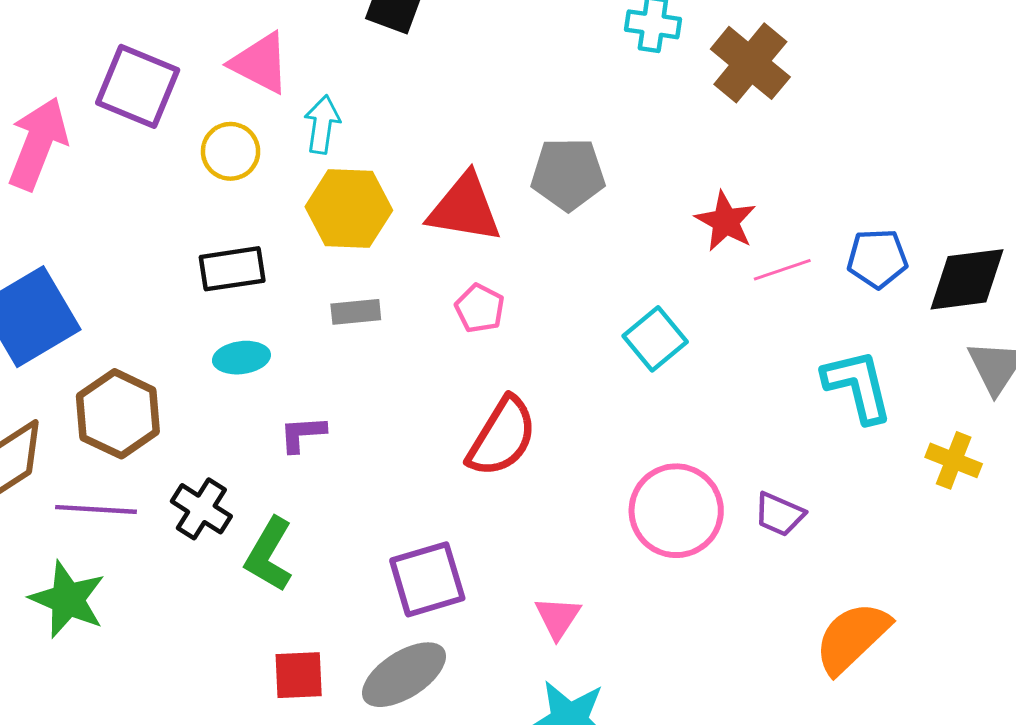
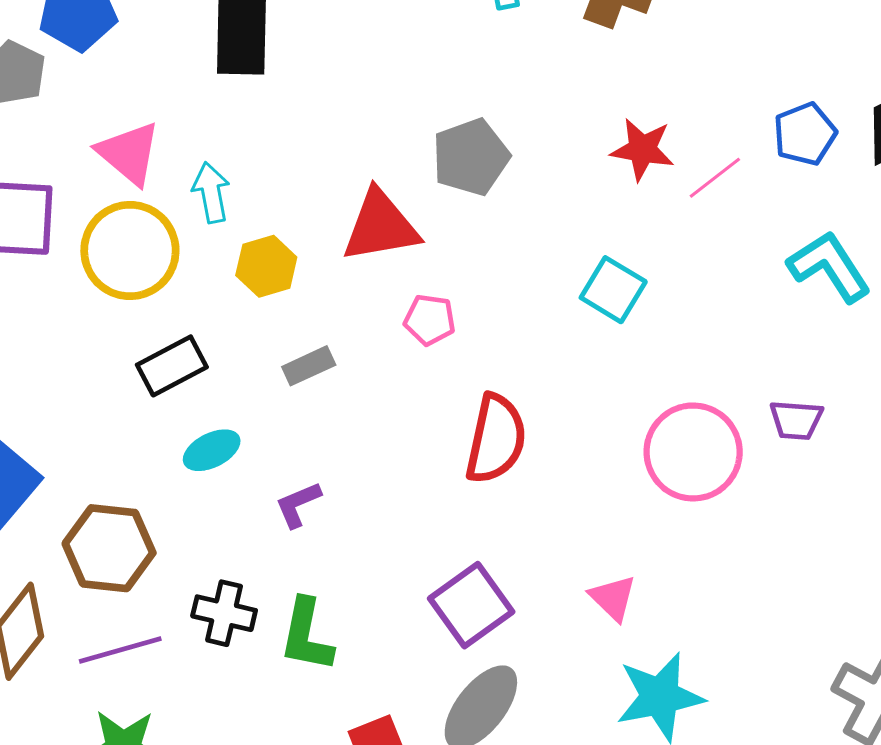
pink triangle: (260, 63) -> (129, 153), turned 32
yellow circle: (231, 151) -> (130, 250), size x1.6
yellow hexagon: (349, 208) -> (266, 266), size x0.7

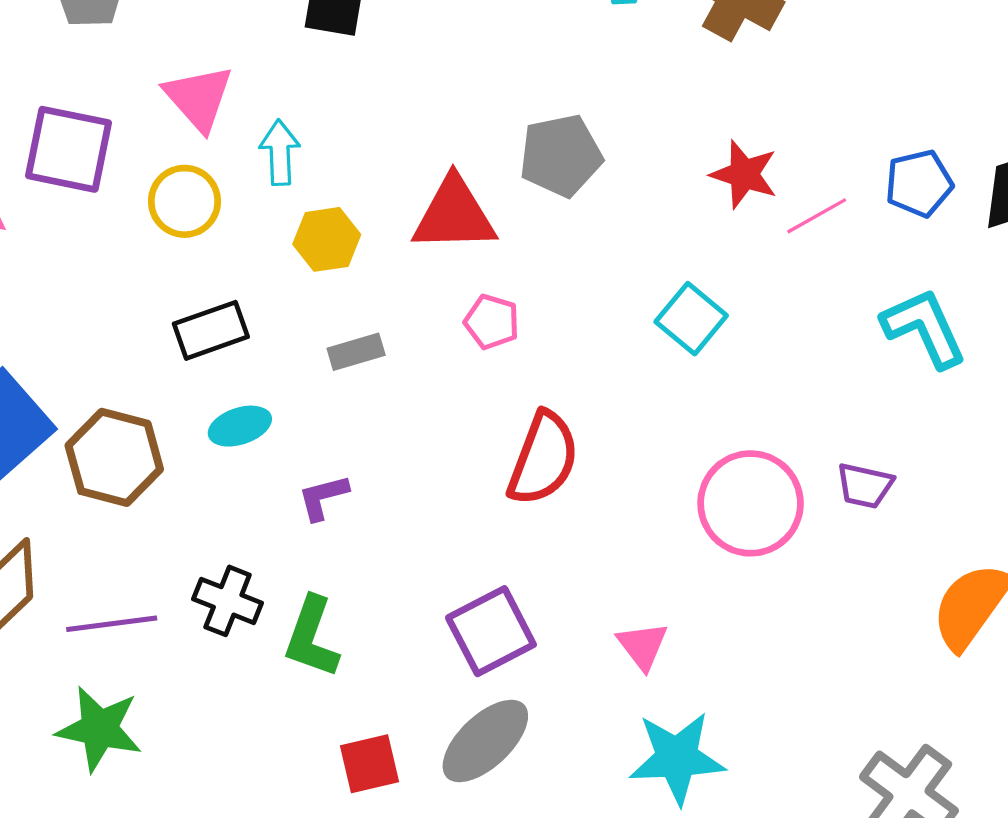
yellow circle: (130, 250) -> (184, 201), size x0.7
brown hexagon: (109, 548) -> (114, 457), moved

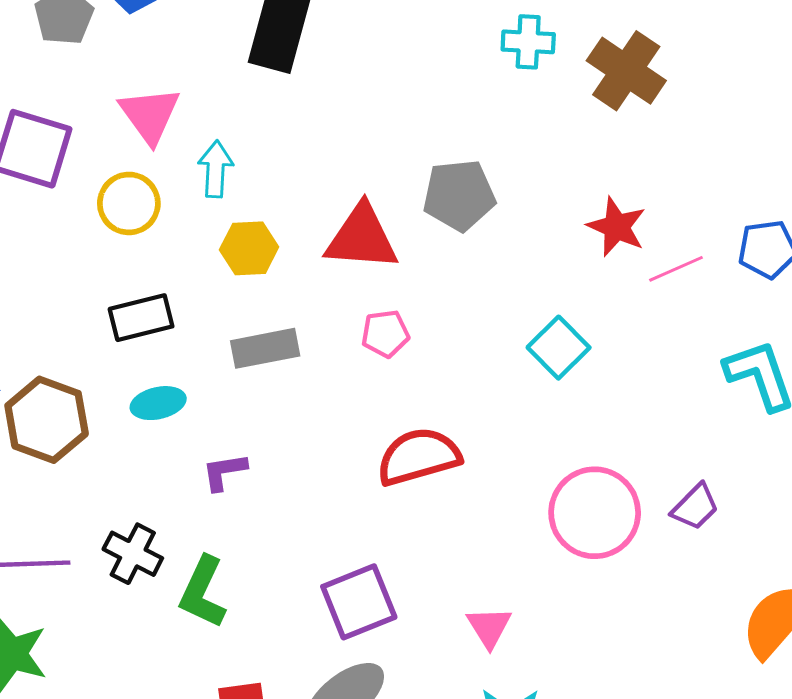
pink pentagon: (492, 322) -> (385, 334), turned -30
gray rectangle: (356, 352) -> (265, 348), size x1.4
red semicircle: (543, 459) -> (419, 457), turned -132
purple trapezoid: (865, 486) -> (695, 507), turned -63

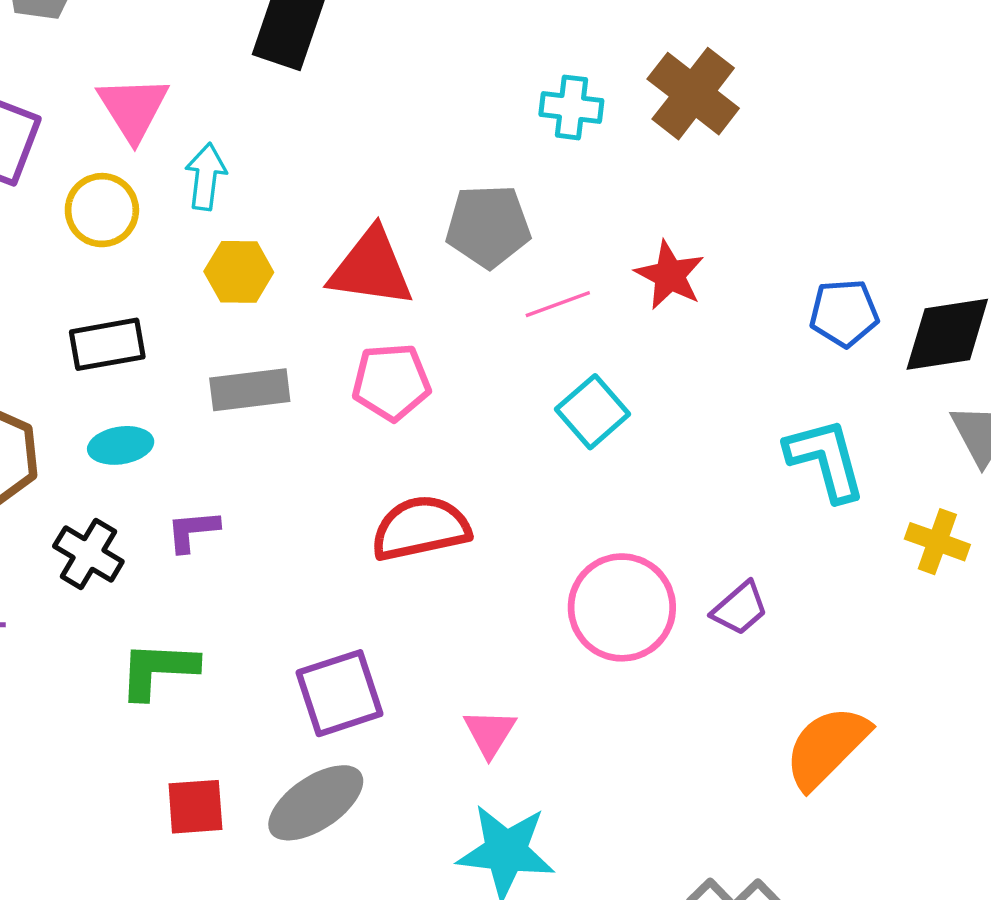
cyan cross: (528, 42) -> (571, 107), moved
pink line: (676, 269) -> (558, 304), moved
pink pentagon: (385, 334) -> (391, 382), size x1.4
black cross: (133, 554) -> (88, 554), moved
green L-shape: (203, 592) -> (158, 670), turned 64

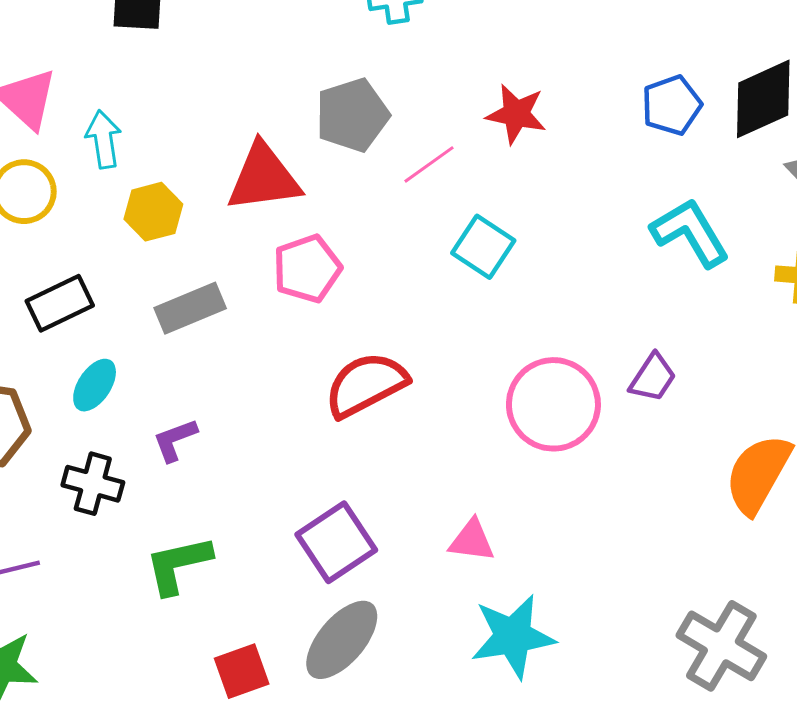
cyan ellipse: (121, 445) -> (95, 385), turned -32
pink triangle: (490, 733) -> (472, 541), turned -39

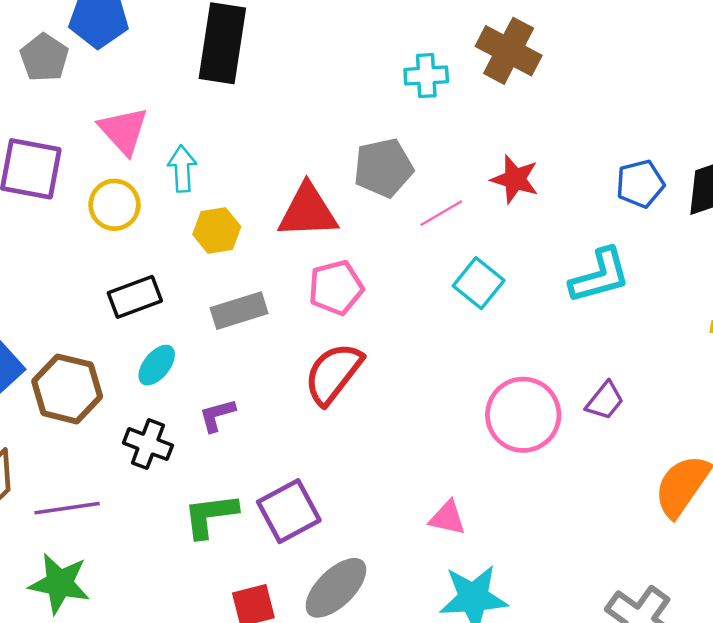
cyan L-shape: (690, 233) -> (600, 276), moved, turned 100
red semicircle: (366, 385) -> (333, 374), moved, turned -30
purple square: (336, 542) -> (289, 511), moved

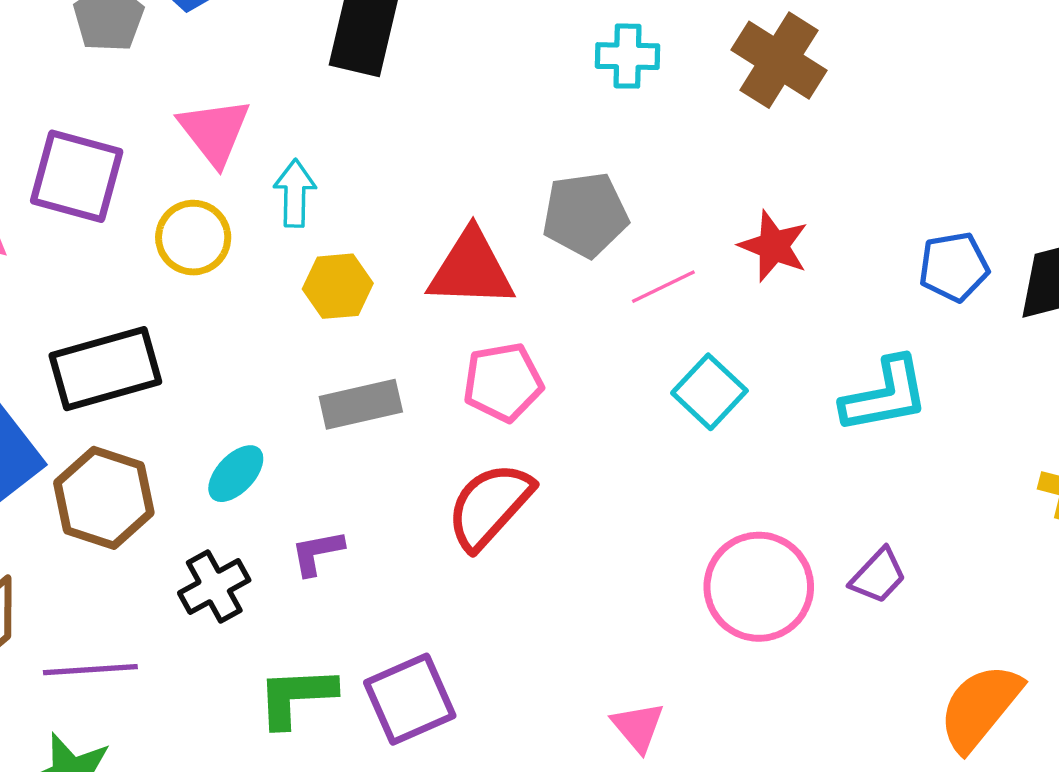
cyan cross: (426, 76) -> (628, 56), moved
black rectangle: (135, 297) -> (105, 369), moved, size x1.4
black cross: (148, 444) -> (214, 586), turned 36
pink triangle: (448, 518) -> (638, 727), turned 33

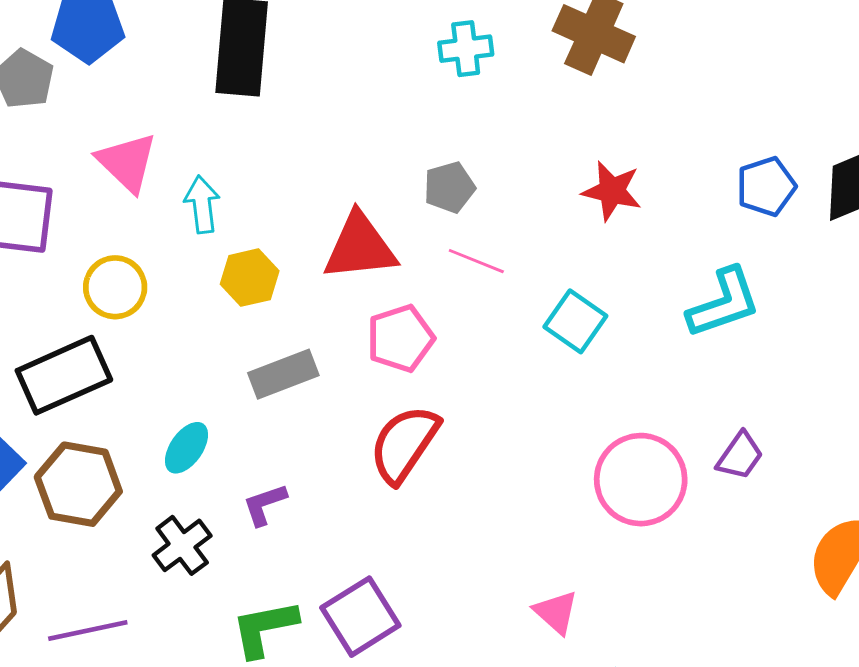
gray pentagon: (585, 215) -> (449, 187), size x0.7
yellow circle: (193, 238) -> (115, 287), moved
pink line: (663, 287) -> (476, 261), moved, turned 56

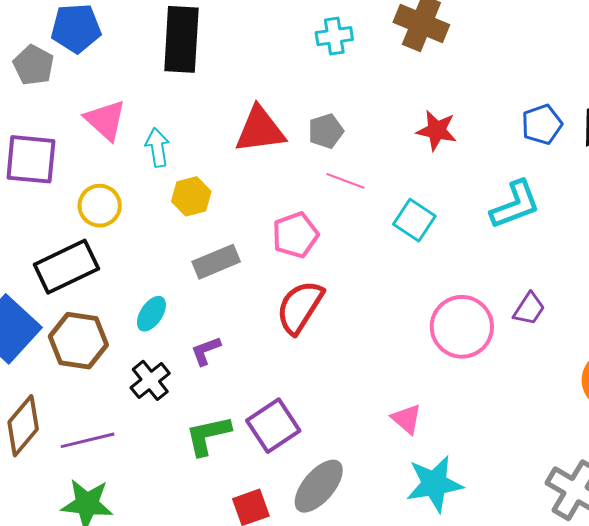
red triangle: (360, 247) -> (260, 130), moved

